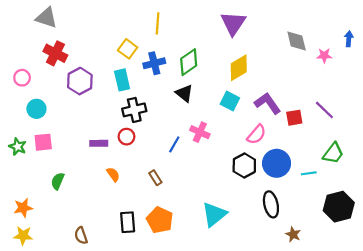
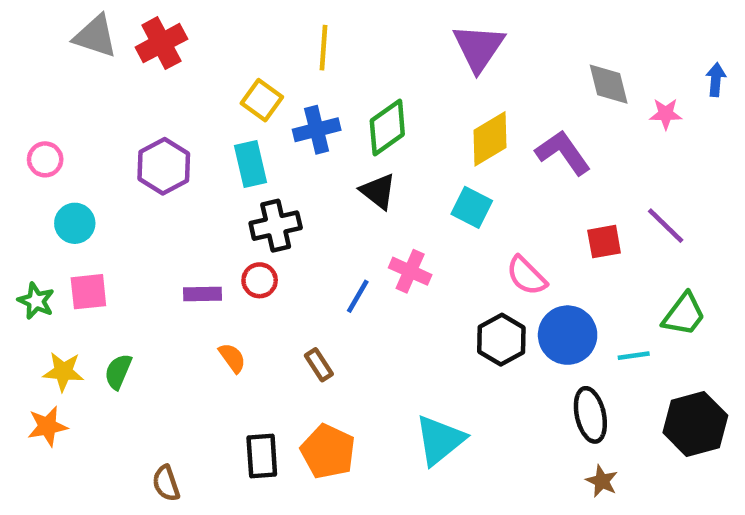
red cross: (55, 53) -> (161, 43), moved, turned 35
purple L-shape: (268, 103) -> (563, 153), moved
pink semicircle: (257, 134) -> (526, 276), turned 95
black ellipse: (271, 204) -> (590, 415), moved
yellow star: (23, 236) -> (63, 372), moved

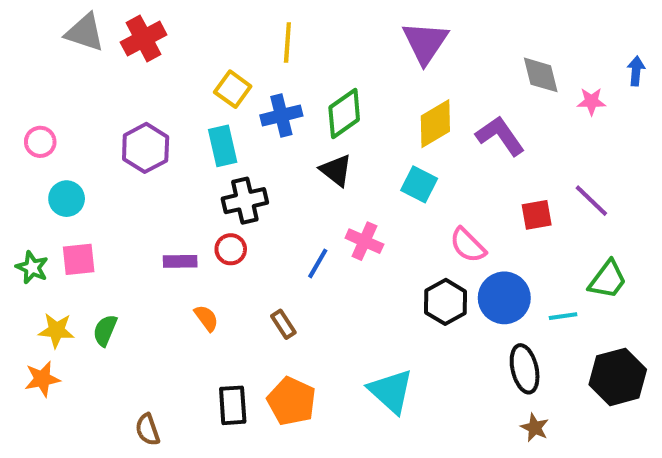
cyan triangle: (440, 440) -> (391, 391), turned -39

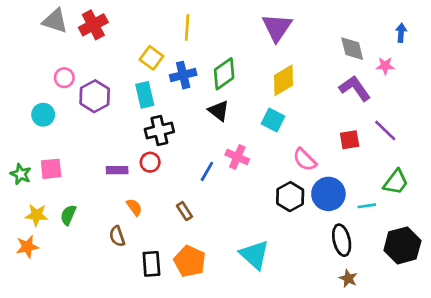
blue arrow: (636, 71) -> (401, 33), moved
purple L-shape: (500, 136) -> (355, 88), moved
pink circle: (40, 142) -> (64, 78), moved
cyan circle: (67, 199) -> (43, 115), moved
brown semicircle: (148, 430) -> (117, 236), moved

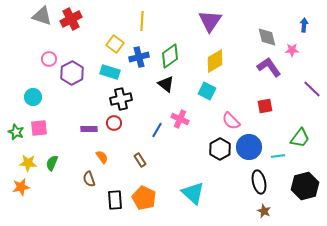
cyan rectangle: (145, 95) -> (110, 72), turned -60
cyan circle: (43, 115) -> (33, 97), moved
purple line: (385, 131) -> (312, 89), moved

